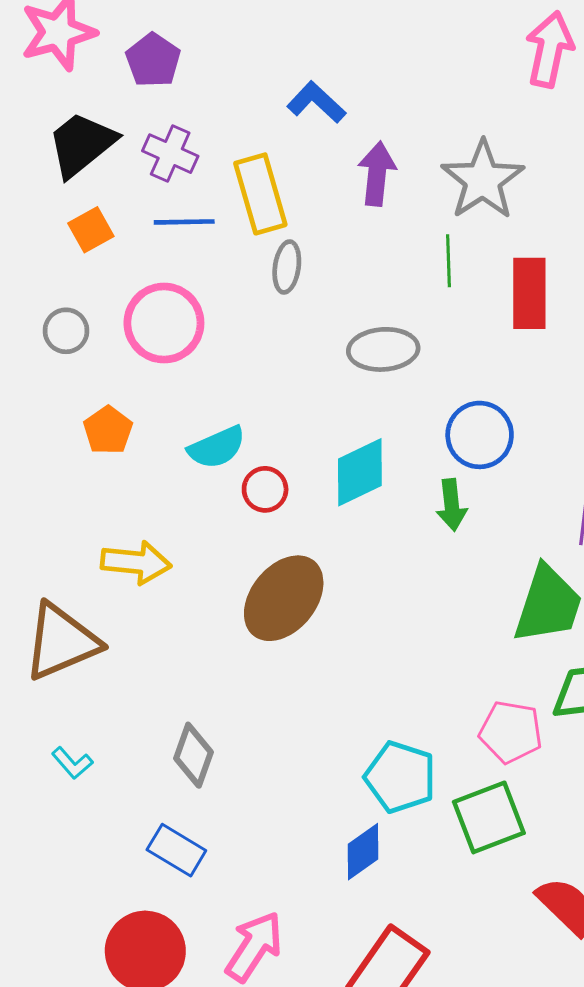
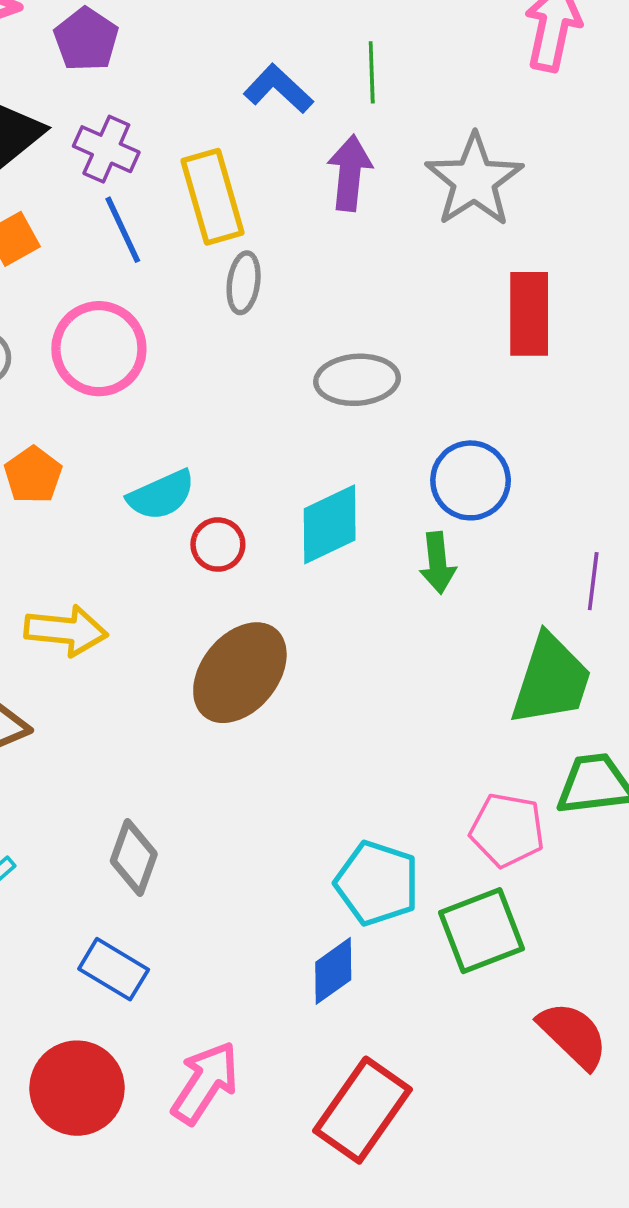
blue line: (184, 222) -> (123, 230), turned 66
green line: (448, 261) -> (372, 72), moved

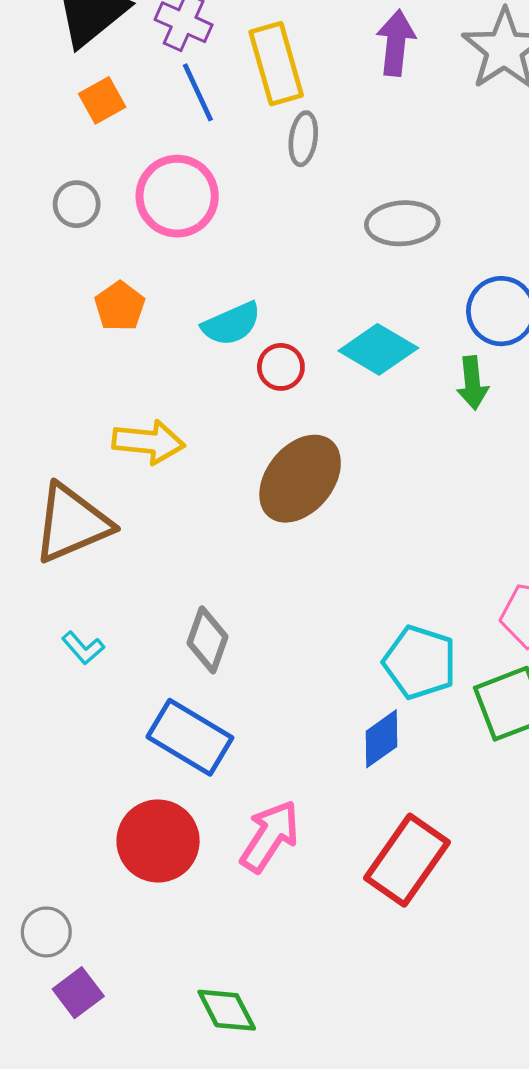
cyan diamond: (330, 524) -> (378, 349), turned 56
blue rectangle: (114, 969) -> (190, 737), size x1.4

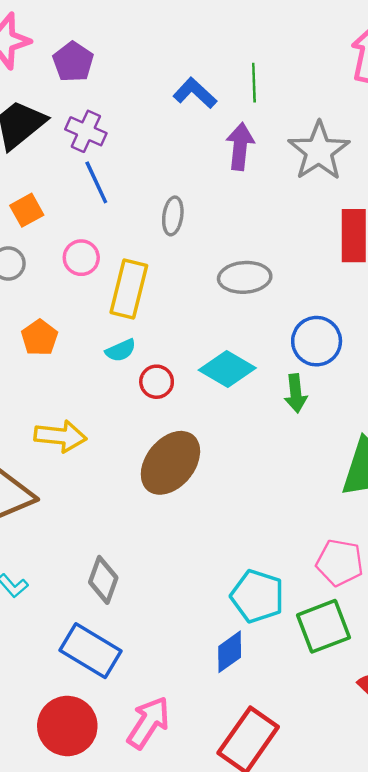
yellow rectangle: (276, 64) -> (129, 289), moved, turned 30
orange square: (102, 100) -> (27, 210), moved
pink circle: (177, 196) -> (81, 258), size x0.6
cyan semicircle: (231, 324) -> (121, 350), size x0.7

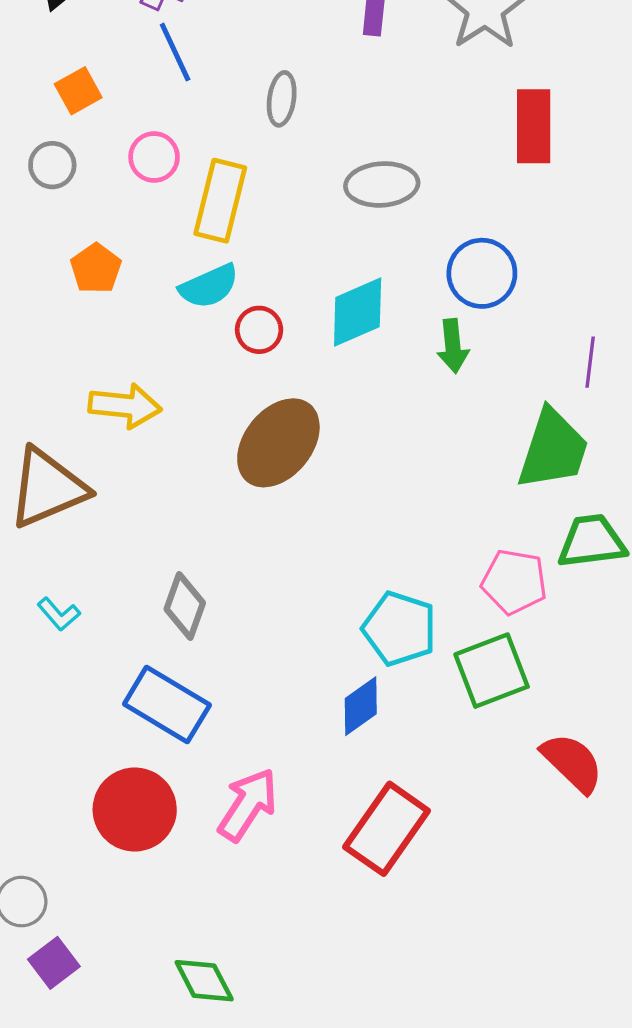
cyan semicircle: (121, 350) -> (209, 286), size x1.4
cyan diamond: (227, 369) -> (358, 312), turned -54

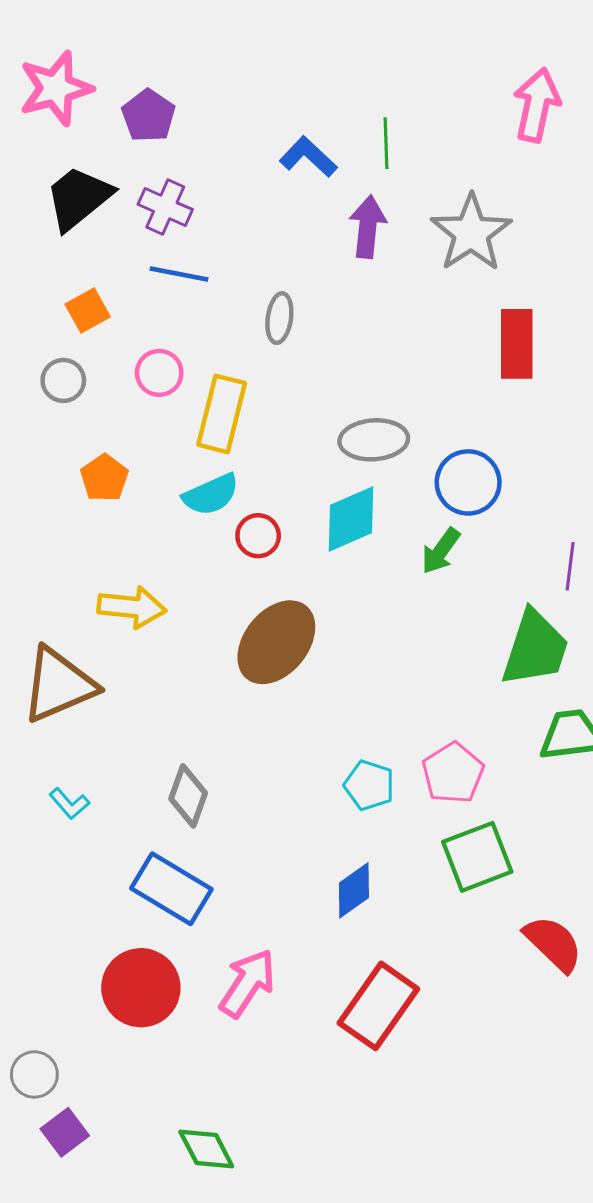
blue line: (175, 52) -> (179, 274), turned -54
gray ellipse: (382, 184) -> (374, 440), moved
green arrow: (453, 346) -> (441, 551), turned 42
pink pentagon: (514, 582) -> (453, 773), moved, turned 30
cyan pentagon: (400, 629) -> (369, 785), moved, size x0.7

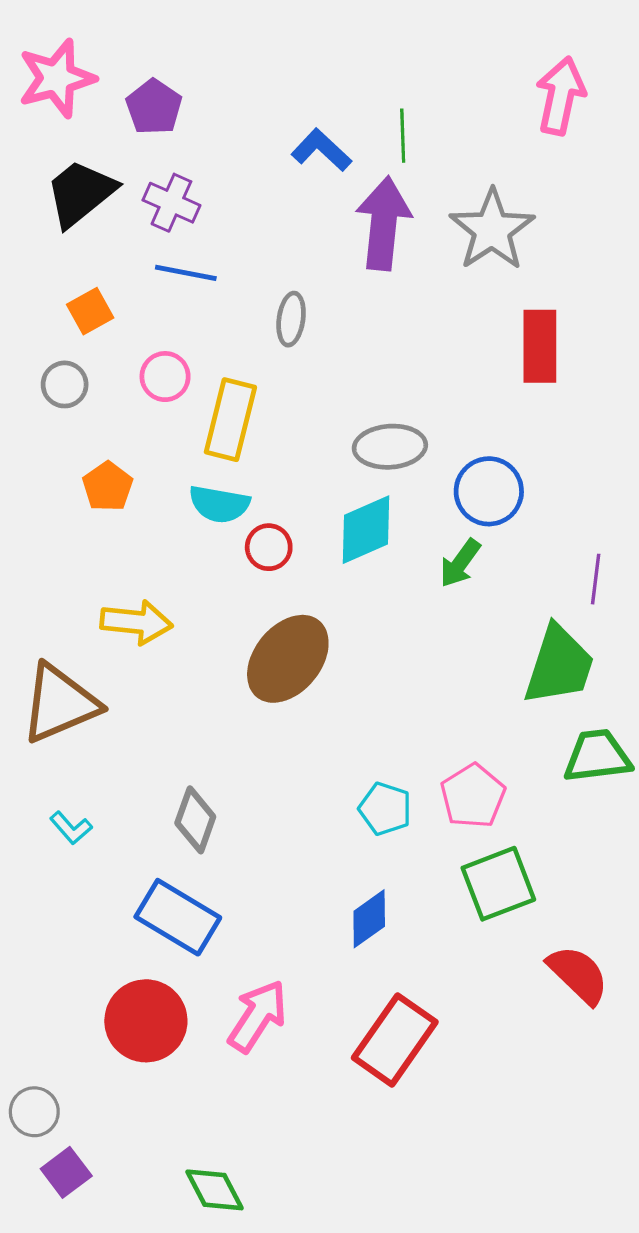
purple arrow: (368, 227) -> (384, 223), size x1.4
cyan semicircle: (211, 495) -> (219, 504), turned 34

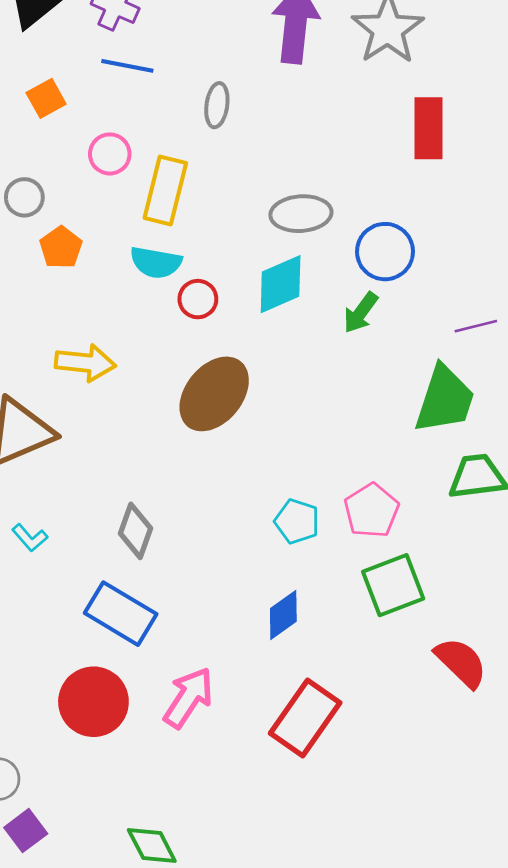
gray circle: (65, 384) -> (24, 197), moved
purple line: (596, 579) -> (476, 326), turned 69

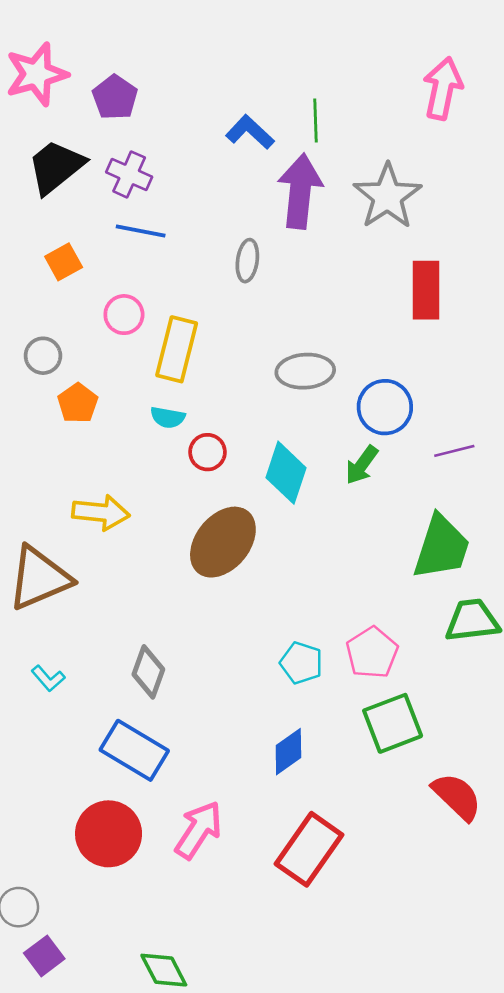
gray ellipse: (217, 105) -> (247, 261), moved
cyan semicircle: (156, 262) -> (168, 417), size x0.7
cyan diamond: (281, 284) -> (286, 473), moved, turned -48
purple line: (476, 326) -> (454, 451), moved

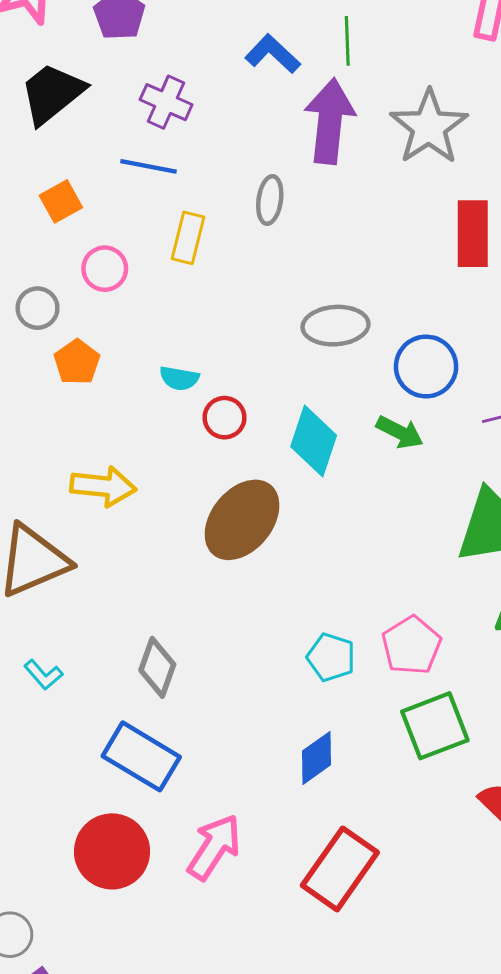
purple cross: (129, 174) -> (166, 102), moved
pink circle: (124, 315) -> (105, 269), moved
yellow rectangle: (177, 349) -> (188, 238), moved, size x0.7
green arrow: (362, 465) -> (400, 432), turned -99

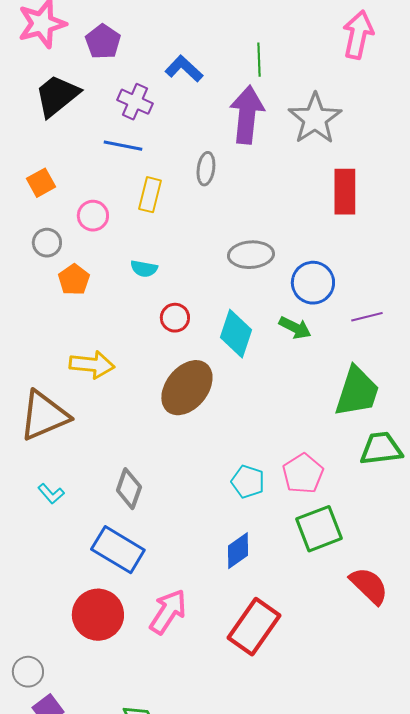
blue L-shape: (273, 54) -> (184, 69), moved
orange square: (61, 201) -> (41, 183), moved
cyan semicircle: (179, 378) -> (144, 269), moved

